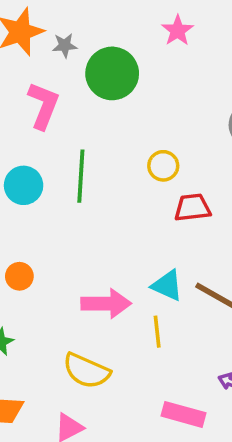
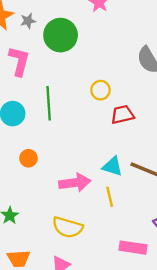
orange circle: (19, 276) -> (29, 158), moved

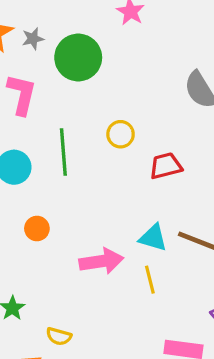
yellow circle: (100, 90) -> (121, 134), moved
yellow semicircle: (67, 227) -> (59, 336), moved, size x0.6

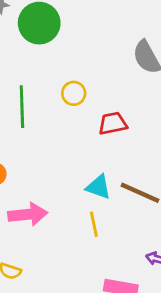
pink arrow: (101, 261) -> (28, 214), moved

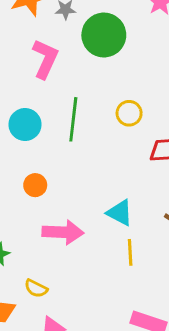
cyan triangle: (98, 187) -> (120, 213), moved

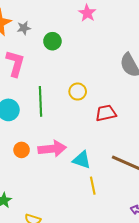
green circle: (104, 35) -> (52, 41), size x0.6
pink arrow: (63, 232) -> (52, 149), moved

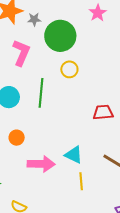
green circle: (52, 41) -> (60, 36), size x1.8
yellow circle: (78, 92) -> (69, 69), moved
pink arrow: (52, 149) -> (41, 164), moved

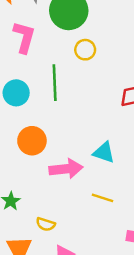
orange circle: (17, 138) -> (32, 141), size x1.5
yellow line: (81, 181) -> (102, 198), moved, turned -60

